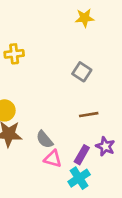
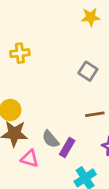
purple rectangle: (82, 155) -> (67, 147), moved
pink triangle: (53, 159) -> (30, 159), moved

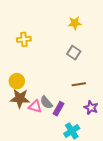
yellow star: (91, 17) -> (75, 23), moved
pink triangle: (30, 159) -> (35, 107), moved

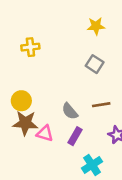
gray semicircle: (46, 102) -> (70, 111), moved

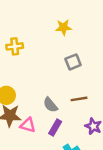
yellow star: (96, 26) -> (64, 27), moved
gray square: (95, 64) -> (73, 62), turned 35

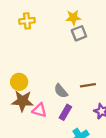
yellow cross: (15, 46) -> (27, 21), moved
gray square: (73, 62) -> (79, 33), moved

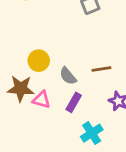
yellow circle: (19, 82) -> (39, 61), moved

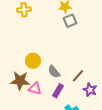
brown line: (101, 69) -> (78, 76), moved, turned -40

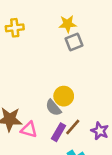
yellow circle: (33, 61) -> (64, 96), moved
brown line: (78, 76) -> (73, 127), moved

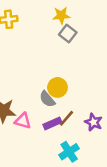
gray square: (74, 42) -> (68, 33), turned -30
purple rectangle: (59, 132) -> (52, 123), turned 36

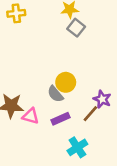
brown line: (66, 118) -> (90, 114), moved
purple star: (93, 122) -> (102, 99), moved

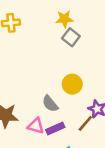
yellow circle: (66, 82) -> (72, 84), moved
pink triangle: (31, 116) -> (36, 126), moved

